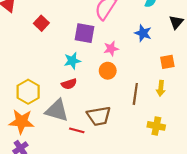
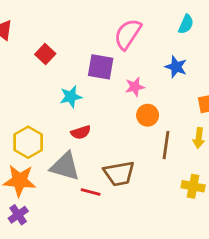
cyan star: (72, 61) -> (71, 97), moved
orange circle: (108, 71) -> (148, 115), moved

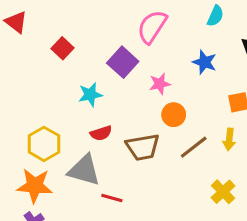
purple square: (101, 67) -> (123, 62), turned 32
brown line: (166, 145) -> (194, 147), turned 44
brown trapezoid: (119, 174) -> (143, 147), moved
yellow cross: (193, 186) -> (223, 192), turned 35

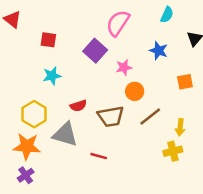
red square: (62, 48) -> (48, 40), turned -35
cyan star: (90, 95) -> (52, 76), moved
yellow arrow: (229, 139) -> (180, 127), moved
yellow cross: (223, 192) -> (173, 151), turned 30
red line: (112, 198) -> (99, 156), moved

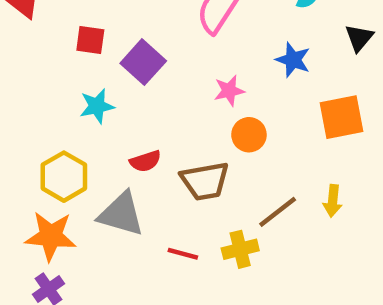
purple square: (95, 51) -> (143, 62), moved
orange square: (185, 82) -> (341, 117), size x1.5
brown line: (150, 117) -> (278, 212), moved
yellow cross: (173, 151) -> (240, 249), moved

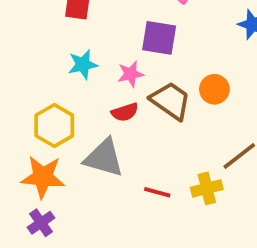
purple square: (143, 62) -> (159, 38), moved, turned -33
pink star: (229, 91) -> (131, 74), moved
brown trapezoid: (205, 181) -> (171, 101), moved, turned -135

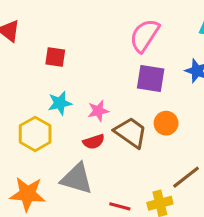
purple square: (159, 38) -> (151, 78), moved
yellow hexagon: (54, 126) -> (35, 134), moved

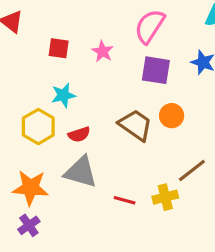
pink star: (98, 111) -> (103, 51), moved, turned -30
red semicircle: (94, 142) -> (79, 134), moved

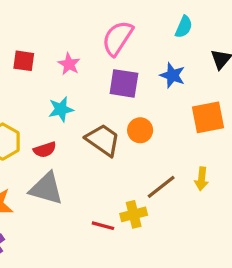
cyan star: (63, 95) -> (61, 109), moved
red line: (125, 200) -> (103, 226), moved

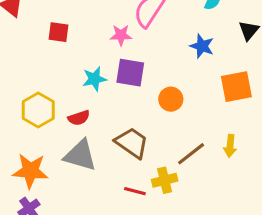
pink star: (69, 64) -> (121, 35), moved, turned -30
purple square: (124, 83) -> (130, 73), moved
brown trapezoid: (103, 140) -> (132, 143), moved

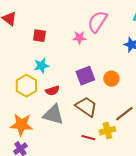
purple square: (130, 73) -> (85, 76), moved, turned -30
cyan star: (94, 79) -> (41, 66), moved

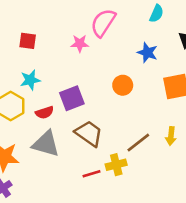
purple square: (85, 76) -> (72, 98), moved
orange circle: (111, 79) -> (123, 85), moved
red line: (88, 138) -> (91, 174), turned -32

